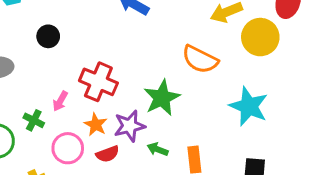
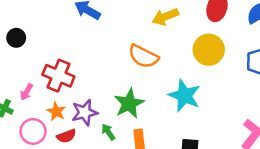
yellow circle: (260, 37) -> (209, 50), moved
green star: (162, 98) -> (129, 103), moved
green arrow: (158, 149) -> (108, 132), turned 35

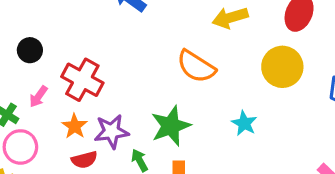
black circle: (16, 38) -> (30, 50), moved
cyan star: (184, 96) -> (244, 123), size x0.6
pink circle: (33, 131) -> (20, 147), moved

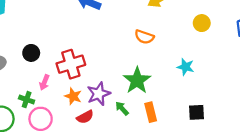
orange semicircle: (196, 66) -> (144, 37), size x0.7
yellow circle: (282, 67) -> (202, 23), size x0.6
red cross: (82, 80) -> (71, 64), turned -32

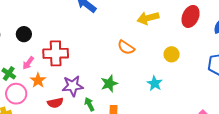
yellow circle: (202, 23) -> (172, 54), moved
green star: (137, 80) -> (109, 84), size x0.7
orange star: (73, 96) -> (38, 80), moved

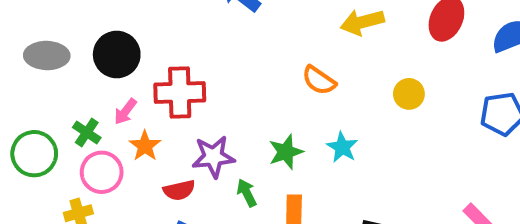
black circle: (24, 34) -> (117, 55), size x1.5
cyan star: (155, 83) -> (342, 147), moved

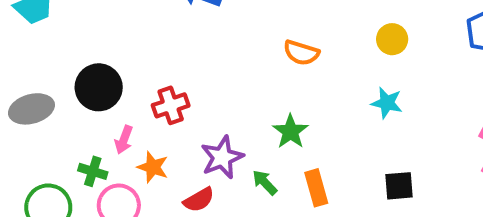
red cross: (180, 92) -> (171, 105), size x0.7
cyan star: (342, 147) -> (387, 103), moved

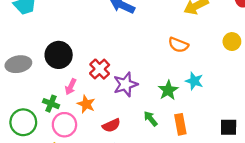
cyan star: (387, 103) -> (194, 81), moved
red cross: (171, 105) -> (100, 69), turned -30
purple star: (222, 157) -> (125, 84), moved

